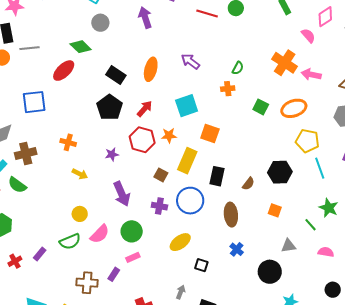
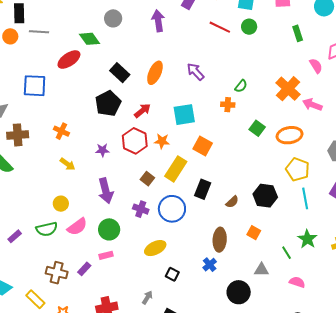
brown ellipse: (231, 215) -> (220, 240), moved

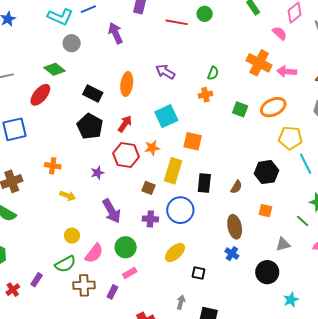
brown cross: (57, 273) -> (84, 285), moved

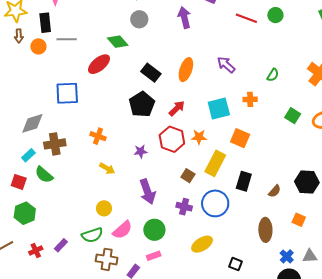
orange cross: (205, 95) -> (250, 99), moved
blue cross: (232, 254) -> (287, 256), moved
black square: (199, 273) -> (235, 264), moved

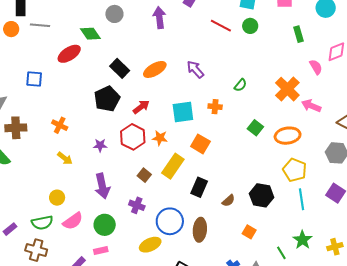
orange ellipse: (186, 70) -> (155, 69), turned 35
blue square: (67, 93) -> (34, 79), size x0.7
blue circle: (215, 203) -> (170, 221), moved
brown ellipse: (265, 230) -> (200, 230), moved
brown cross: (107, 259) -> (36, 250), moved

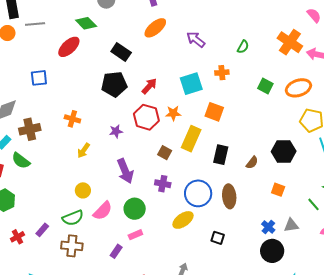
orange ellipse: (155, 69) -> (155, 28), moved
black pentagon: (107, 99) -> (114, 84), turned 30
yellow arrow: (65, 158) -> (84, 150), turned 98

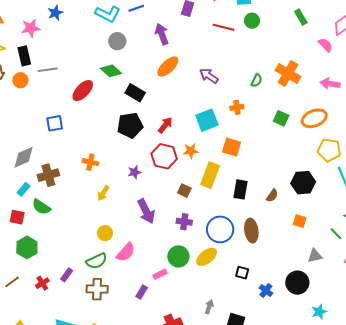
green diamond: (86, 23) -> (111, 71), moved
orange cross: (290, 42) -> (288, 74), moved
green circle: (135, 209) -> (178, 256), moved
blue cross: (268, 227) -> (266, 290), moved

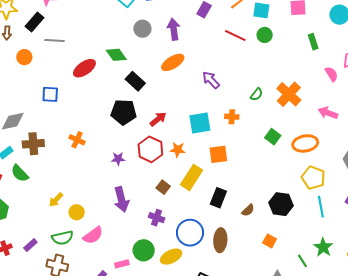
gray circle: (117, 41) -> (142, 29), moved
black rectangle: (24, 56) -> (35, 22), turned 42
orange circle: (20, 80) -> (24, 57), moved
orange square: (232, 147) -> (218, 154), turned -36
yellow arrow: (103, 193) -> (56, 200), moved

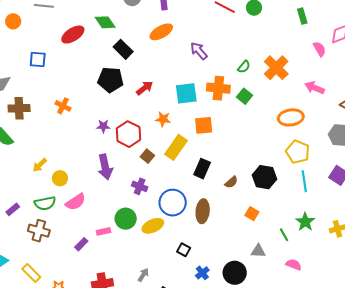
orange cross: (232, 117) -> (218, 88), size x1.6
green square: (273, 137) -> (244, 96), moved
red hexagon: (150, 149) -> (128, 134), moved

